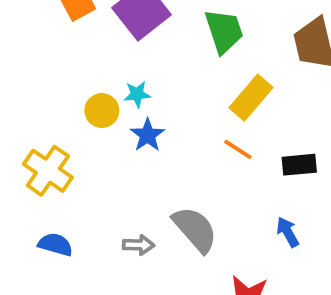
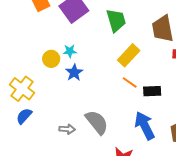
orange line: (238, 149) -> (130, 82), moved
blue arrow: (288, 232) -> (145, 126), size x1.8
blue semicircle: (55, 244) -> (24, 116), moved, turned -66

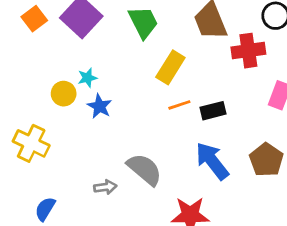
orange line: (130, 82) -> (179, 105), turned -42
blue semicircle: (24, 116) -> (45, 209), moved

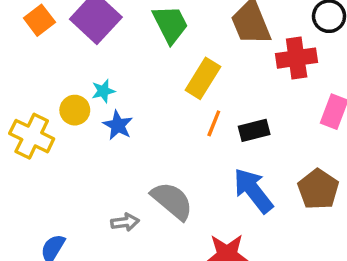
orange line: (179, 105) -> (214, 123), turned -50
yellow cross: (31, 143) -> (32, 136), moved

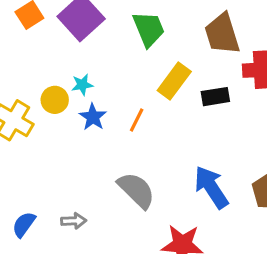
orange line: (214, 123) -> (137, 120), moved
black rectangle: (254, 130) -> (215, 97), moved
gray arrow: (125, 222) -> (74, 221), moved

